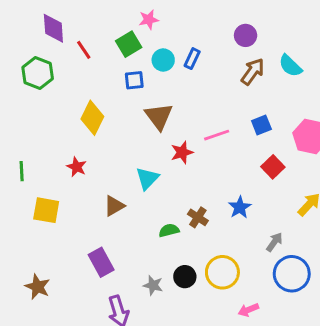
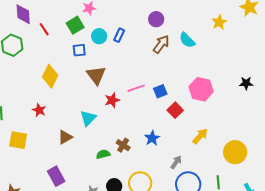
blue square: (261, 125) -> (160, 91), moved

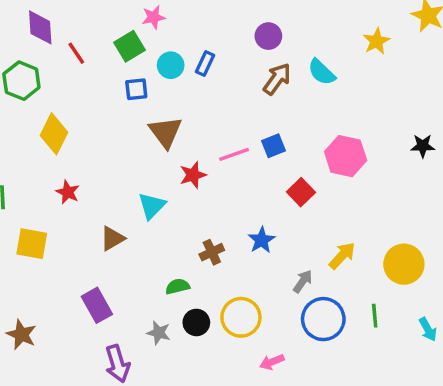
yellow diamond: (50, 76) -> (54, 134), moved
blue square: (160, 91) -> (274, 146), moved
yellow arrow: (200, 136) -> (342, 256), moved
brown cross: (123, 145) -> (212, 252), turned 32
green semicircle: (103, 154) -> (177, 286), moved

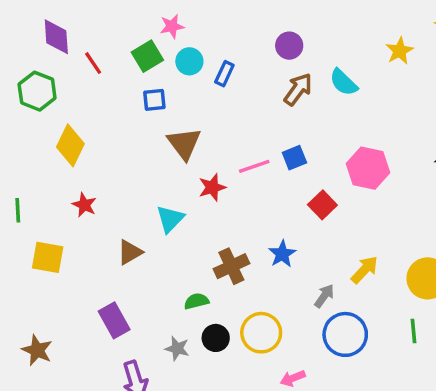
cyan circle: (171, 65) -> (189, 61), moved
brown cross: (212, 252) -> (231, 266), size x1.4
green line: (375, 316) -> (414, 331), moved

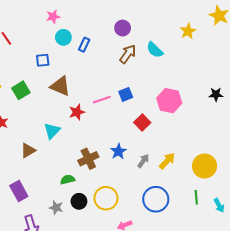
green square: (147, 56) -> (21, 90), moved
brown triangle: (184, 144) -> (60, 86), turned -30
gray arrow: (324, 296) -> (143, 161), moved

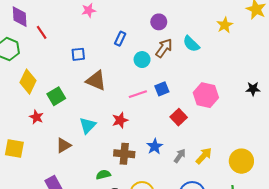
cyan circle: (63, 37) -> (142, 60), moved
green square: (21, 90) -> (56, 96), moved
red star: (77, 112) -> (120, 120), moved
brown cross: (88, 159) -> (124, 154), turned 30

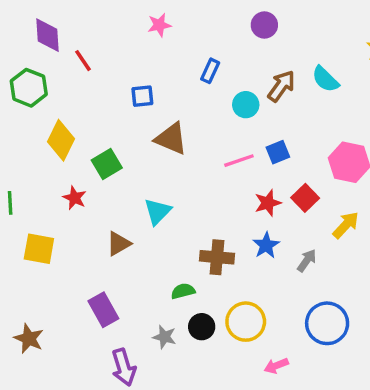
purple circle: (159, 22) -> (264, 25), moved
red star: (120, 120) -> (268, 203), moved
yellow arrow: (204, 156) -> (346, 225), moved

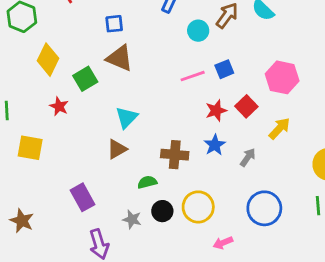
brown triangle: (171, 139) -> (120, 58), moved
brown triangle: (119, 244) -> (117, 149), moved

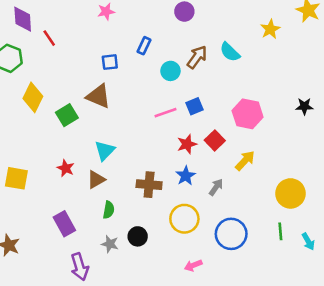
blue square: (114, 24) -> (110, 62), moved
red star: (59, 106) -> (66, 168), moved
green semicircle: (147, 182) -> (109, 210), moved, turned 114
yellow circle: (198, 207) -> (184, 219), moved

